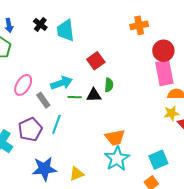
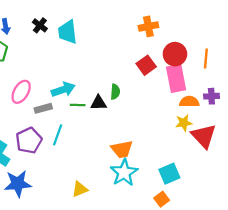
red square: (96, 61) -> (146, 65), moved
gray rectangle: (43, 100) -> (43, 108), turned -70
blue star: (44, 169) -> (18, 184), moved

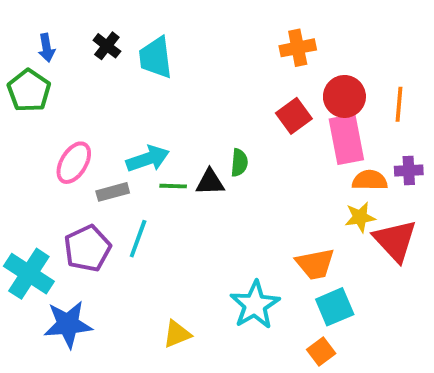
orange trapezoid: (122, 149) -> (315, 264), moved

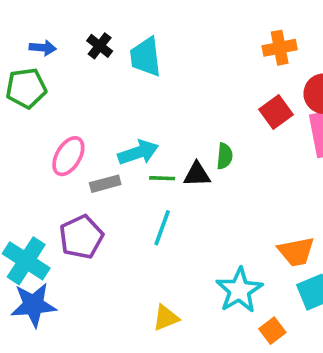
blue arrow: (47, 48) -> (43, 48), turned -75
green pentagon: (29, 91) -> (26, 88), turned 30
cyan line: (138, 239) -> (162, 228), moved
blue star: (68, 324) -> (33, 305), moved
orange square: (321, 352) -> (272, 331), moved

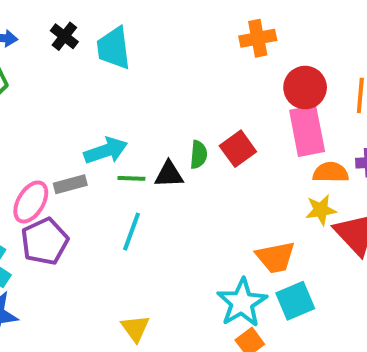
red square: (276, 112) -> (238, 149), moved
pink ellipse: (68, 156) -> (31, 202), moved
cyan star: (239, 290) -> (242, 303), moved
yellow triangle: (166, 318) -> (135, 328), turned -44

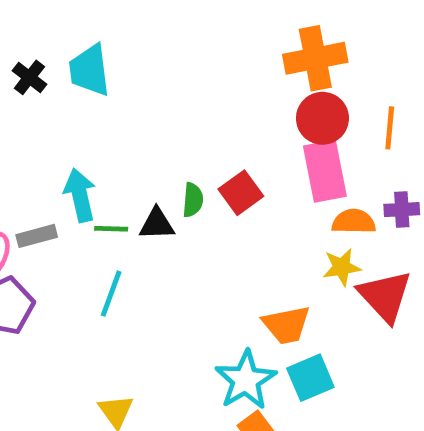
black cross: (64, 36) -> (29, 77), moved
orange cross: (258, 38) -> (315, 58), moved, size x1.4
cyan arrow: (106, 151) -> (80, 195), turned -84

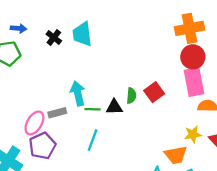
yellow star: (342, 267) -> (193, 134), moved

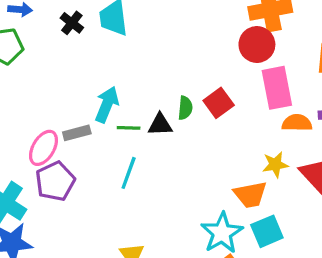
red circle: (193, 57) -> (257, 45), moved
cyan arrow: (78, 93) -> (107, 105), turned 35

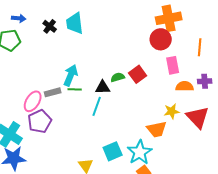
pink rectangle: (277, 88) -> (173, 65), size x0.7
green semicircle: (185, 108) -> (118, 77), turned -112
green line: (129, 128) -> (75, 89), moved
cyan line: (129, 173) -> (97, 106), moved
cyan square: (267, 231) -> (113, 151), moved

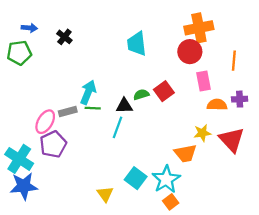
cyan trapezoid: (75, 23) -> (137, 44), moved
cyan square: (113, 151) -> (136, 178), turned -30

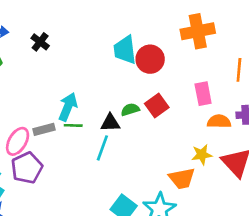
red circle: (190, 52) -> (150, 59), moved

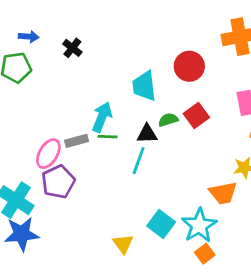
cyan trapezoid: (125, 50) -> (144, 86), moved

